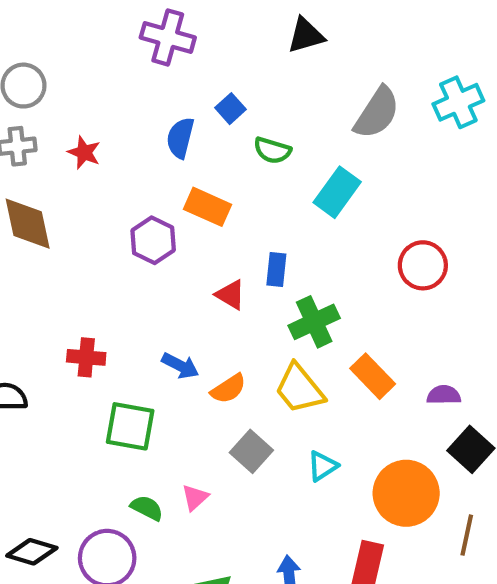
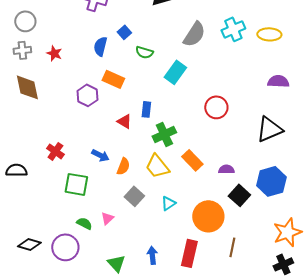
red cross: (86, 357) -> (55, 151), turned 30
orange semicircle: (228, 389) -> (123, 166), turned -36
brown line: (467, 535) -> (232, 247), moved

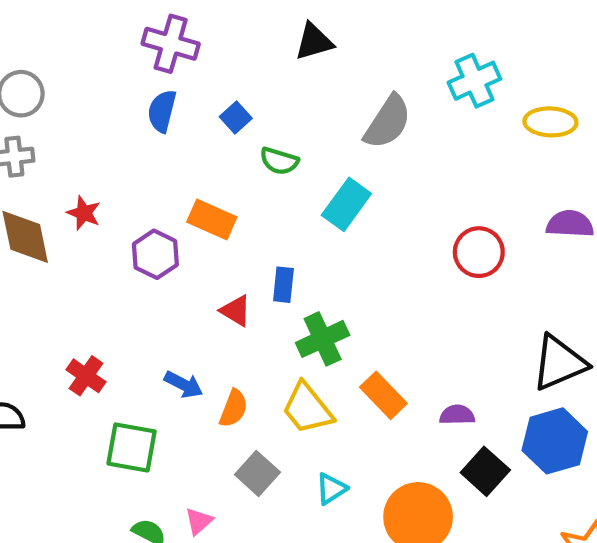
cyan cross: (233, 29) -> (474, 81), moved
blue semicircle: (100, 46) -> (162, 111), moved
red star: (54, 53) -> (84, 213), moved
red circle: (216, 107) -> (479, 252), moved
black triangle: (269, 129) -> (559, 363), moved

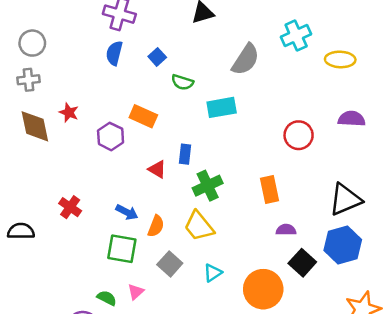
cyan rectangle: (346, 204) -> (222, 107), turned 44
orange rectangle: (383, 395) -> (270, 189), moved, turned 32
green square: (132, 447) -> (122, 249), moved

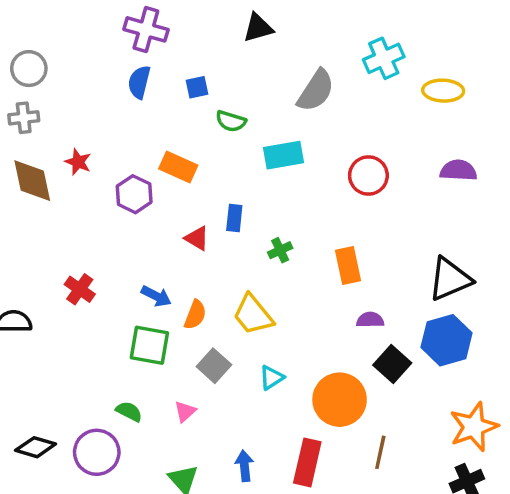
blue square: (157, 57) -> (197, 87), turned 30
red circle: (299, 135) -> (368, 175), moved
green cross: (208, 186) -> (280, 250), moved, size x0.6
pink triangle: (136, 292) -> (185, 412), moved

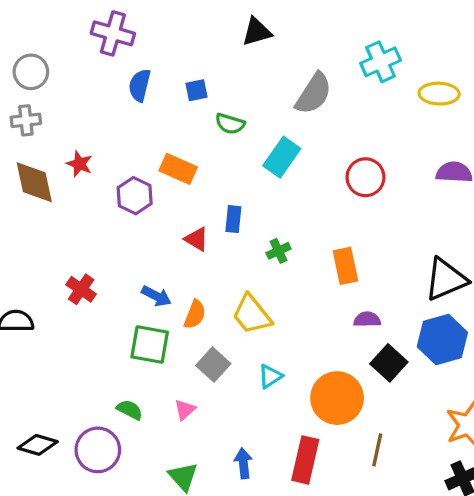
purple cross: (146, 29) -> (113, 33), moved
cyan rectangle: (284, 155) -> (282, 157), turned -45

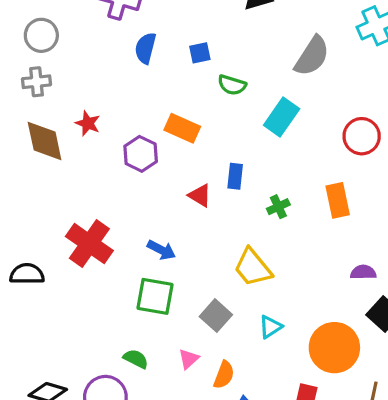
orange rectangle: (345, 266) -> (338, 200), moved
red cross: (81, 289) -> (89, 244), size x1.6
orange semicircle: (195, 314) -> (224, 375), moved

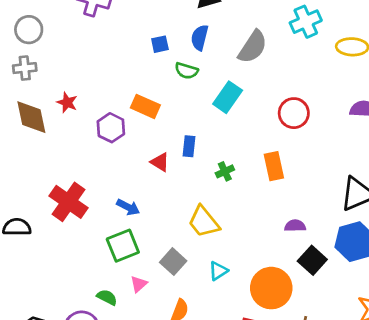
blue semicircle: (145, 48) -> (200, 38), moved
green square: (155, 296) -> (123, 246), turned -32
pink triangle: (189, 359) -> (139, 284), moved

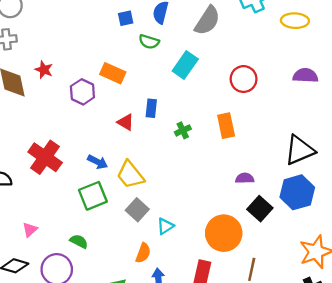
yellow trapezoid: (204, 222) -> (130, 175), moved
cyan triangle: (218, 271) -> (165, 226), moved
pink triangle: (139, 284) -> (30, 230), moved

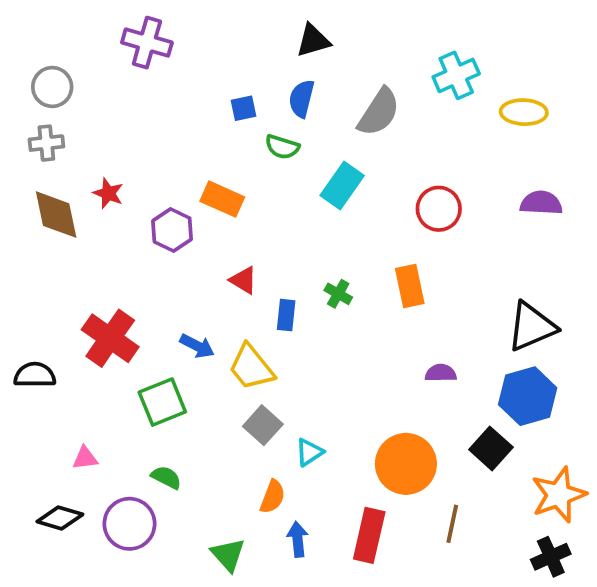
blue rectangle: (151, 108) -> (286, 315), moved
green cross: (183, 130) -> (338, 294), turned -35
green square: (93, 196) -> (162, 402), moved
black square: (260, 209) -> (491, 448), moved
pink triangle: (30, 230) -> (85, 458), turned 35

